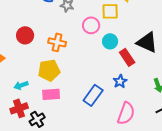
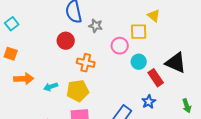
red circle: (25, 35) -> (66, 41), moved
cyan arrow: (21, 85) -> (51, 87), moved

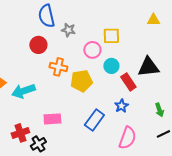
yellow triangle: (154, 16) -> (153, 20), moved, turned -40
black triangle: (176, 63) -> (148, 67), turned -30
cyan arrow: (51, 87) -> (23, 91), size x1.6
yellow pentagon: (78, 91) -> (81, 81), moved

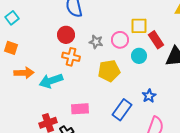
gray star: (68, 30) -> (96, 42), moved
orange cross: (58, 67) -> (71, 57), moved
red rectangle: (128, 82) -> (156, 40), moved

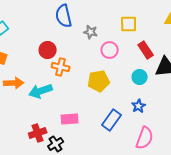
yellow square: (139, 26) -> (129, 24), moved
red circle: (66, 35) -> (48, 50), moved
gray star: (96, 42) -> (91, 32), moved
cyan circle: (139, 56) -> (140, 77), moved

